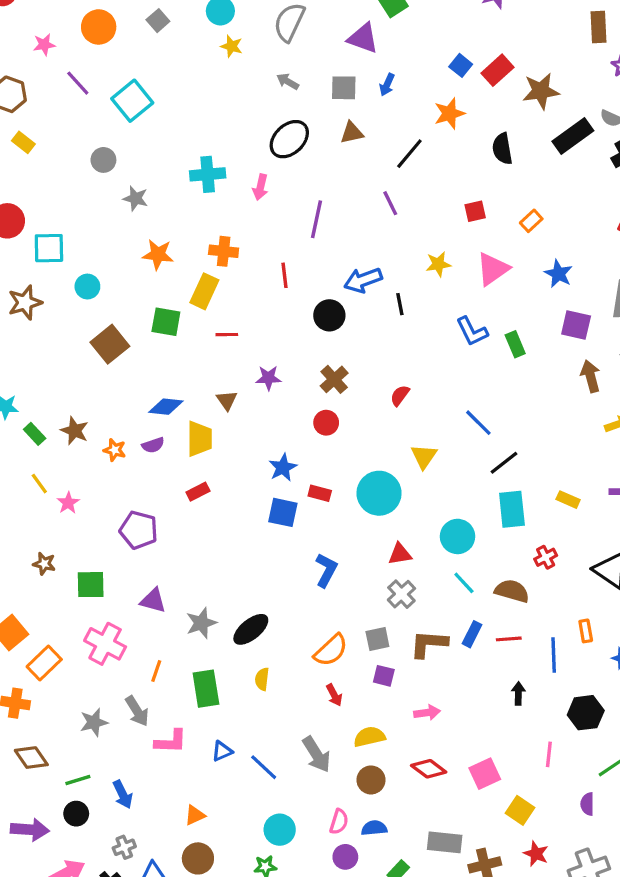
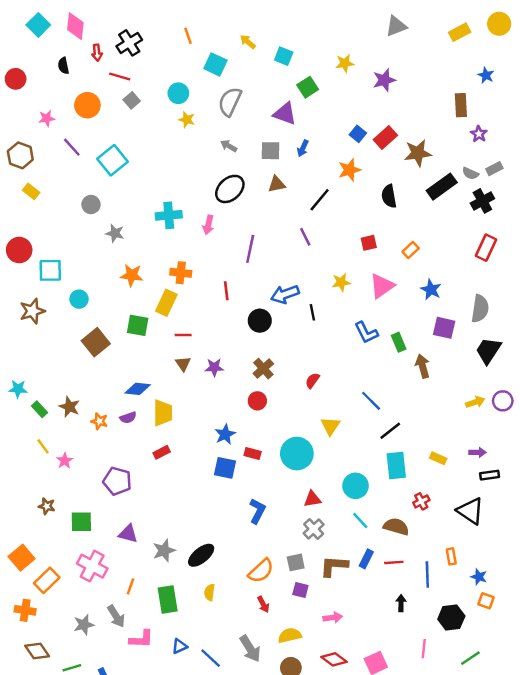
brown arrow: (590, 376) -> (423, 366), moved
brown triangle: (227, 400) -> (183, 364), moved

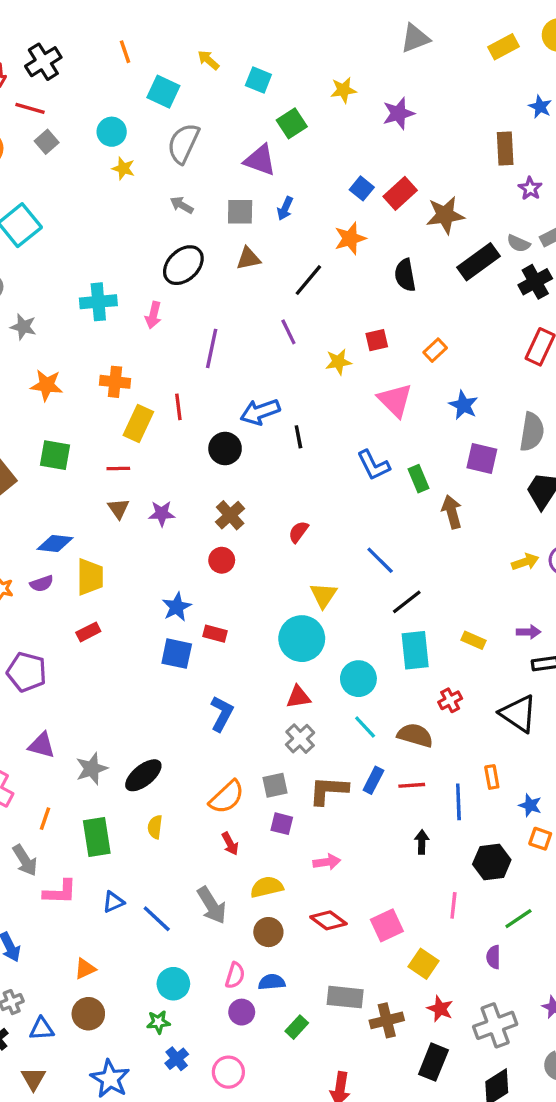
yellow star: (341, 282) -> (338, 362), moved
pink triangle: (382, 286) -> (395, 400), turned -40
yellow rectangle: (166, 303) -> (138, 424), moved
cyan circle: (297, 454) -> (302, 639), moved

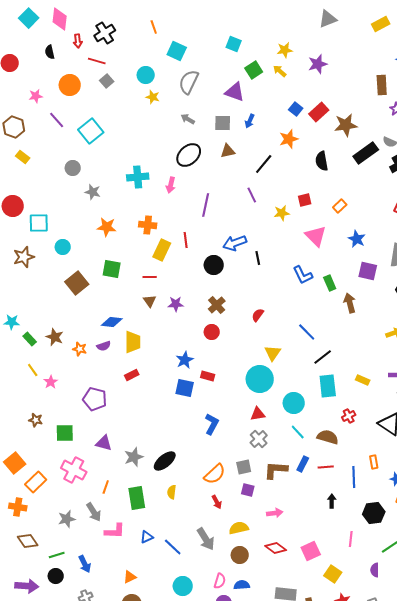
yellow arrow: (208, 60) -> (280, 71), moved

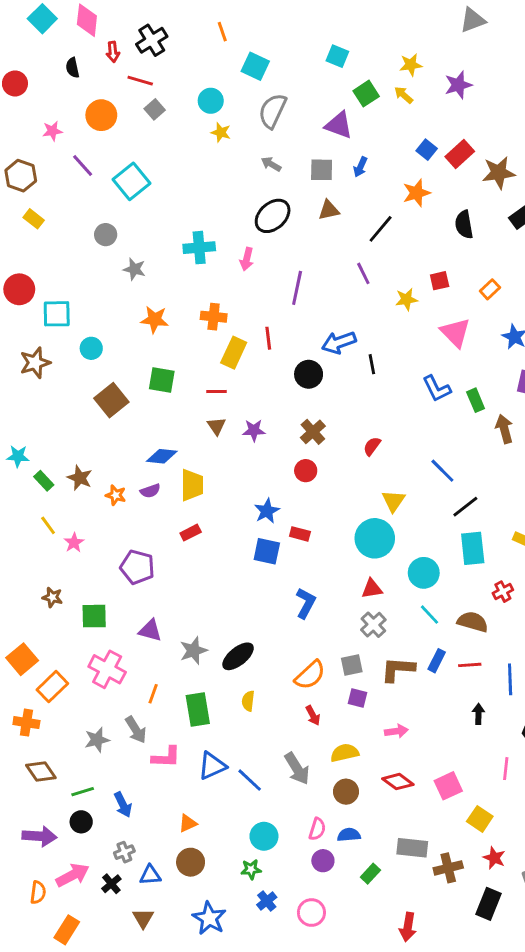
blue triangle: (147, 537) -> (212, 766), size x1.5

